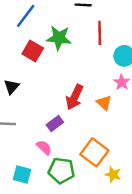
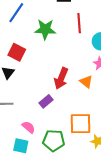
red square: (33, 51) -> (17, 52), moved
pink semicircle: (44, 147) -> (29, 127), moved
orange square: (94, 152) -> (80, 124), turned -35

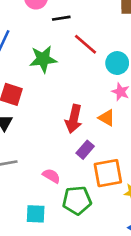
red line: (79, 23) -> (85, 44), turned -36
purple rectangle: (46, 101) -> (85, 150), moved
pink semicircle: (29, 127) -> (51, 176), moved

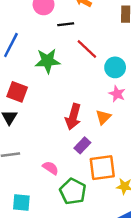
orange triangle: (107, 118) -> (103, 117), turned 42
green pentagon: (77, 200) -> (73, 191), turned 30
cyan square: (36, 214) -> (21, 202), moved

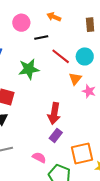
cyan circle: (115, 67) -> (85, 56), moved
orange triangle: (103, 117) -> (75, 79), moved
purple rectangle: (82, 145) -> (56, 135), moved

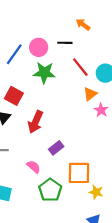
pink circle: (21, 23) -> (39, 47), moved
red arrow: (54, 113) -> (36, 122), moved

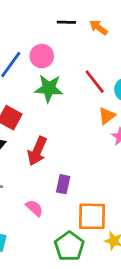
black line: (65, 43) -> (66, 22), moved
purple rectangle: (56, 148) -> (63, 184), turned -40
green pentagon: (50, 190) -> (69, 246), moved

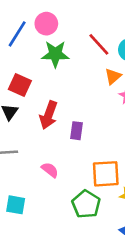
purple rectangle: (63, 184) -> (76, 131), moved

